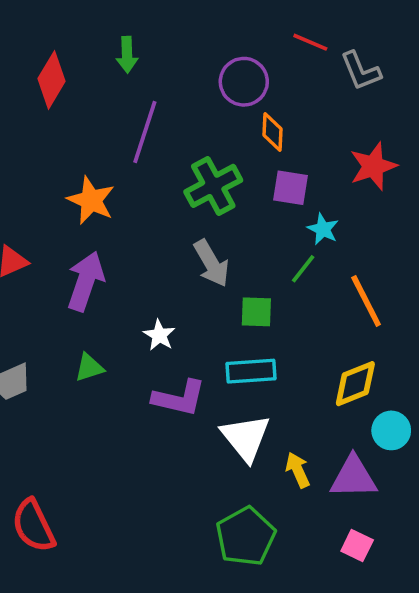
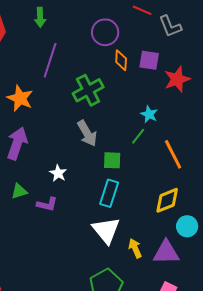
purple square: (291, 188) -> (149, 60), moved
cyan rectangle: (251, 371) -> (109, 193), turned -68
purple L-shape: (179, 398) -> (47, 204), moved, size x0.7

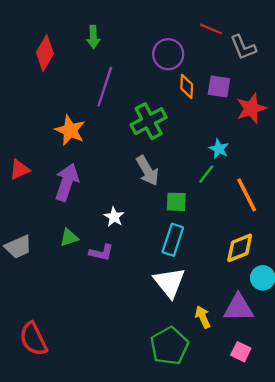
yellow arrow: (135, 248) -> (203, 317), moved

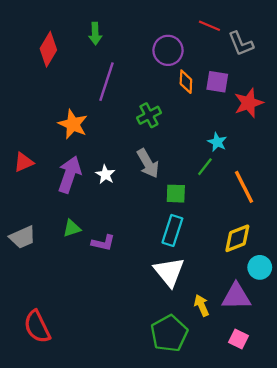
green cross: (149, 121) -> (149, 115), size x0.7
white star: (114, 217) -> (105, 175), moved

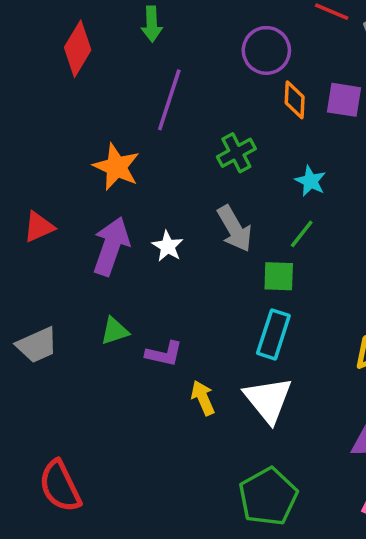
cyan star: (217, 142) -> (310, 181), moved
green line: (205, 167) -> (302, 234), moved
yellow arrow: (202, 305) -> (203, 398), moved

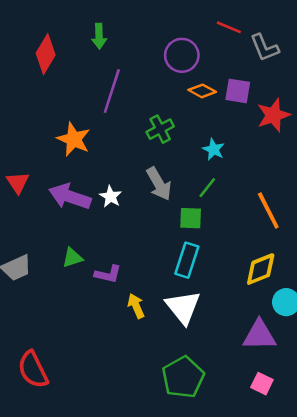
orange diamond: (295, 100) -> (202, 91), turned -64
red triangle: (39, 227) -> (18, 183), turned -40
purple arrow: (111, 246) -> (70, 197), turned -90

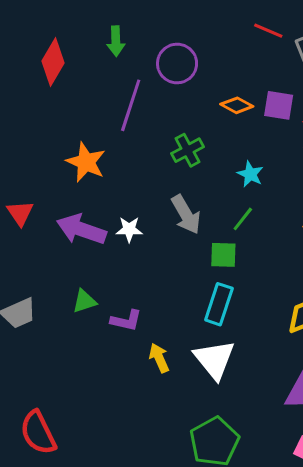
purple circle: (182, 55) -> (177, 64), moved
white star: (111, 197) -> (129, 229), turned -30

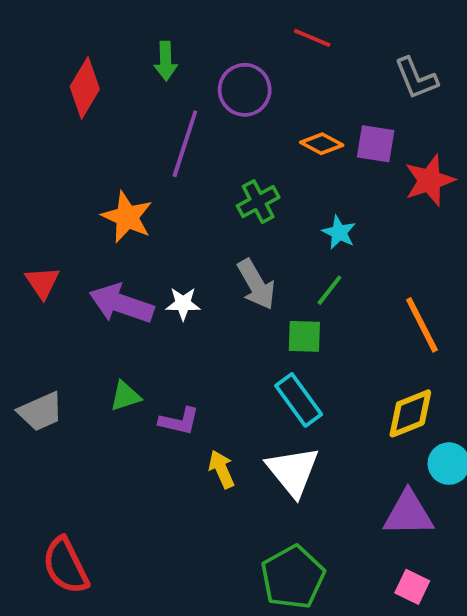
red line: (268, 31) -> (312, 38), moved
cyan rectangle: (219, 304) -> (299, 400), turned -54

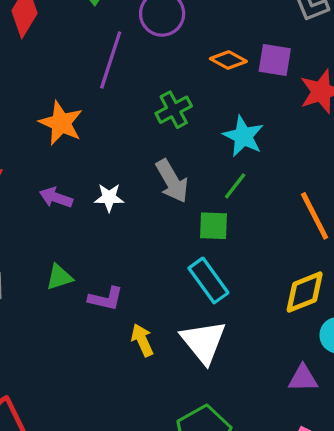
cyan star: (339, 232) -> (243, 136), size x1.4
purple arrow: (121, 304) -> (56, 198), size x0.6
purple triangle: (408, 514) -> (303, 378), size x0.7

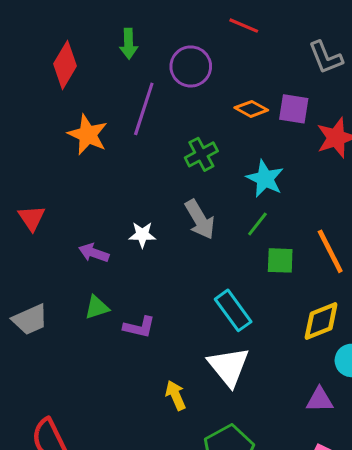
orange star: (61, 123) -> (88, 135), moved
purple arrow: (56, 198) -> (94, 253), moved
green square: (213, 226) -> (280, 260), moved
yellow arrow: (142, 340) -> (176, 395), moved

